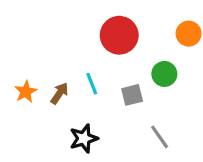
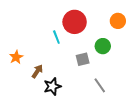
cyan line: (92, 84) -> (56, 37), moved
brown arrow: (60, 93) -> (37, 71), moved

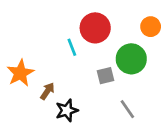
green circle: (103, 46) -> (131, 59), size x1.5
orange star: (16, 57) -> (20, 73), size x1.5

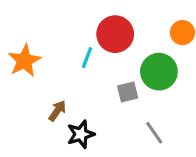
cyan line: (72, 47) -> (87, 58), turned 42
orange star: (20, 73) -> (24, 61), moved

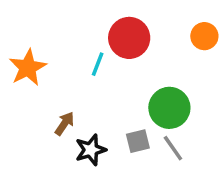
green circle: (159, 72) -> (169, 108), moved
gray square: (128, 92) -> (138, 141), moved

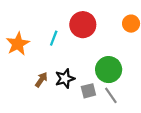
cyan line: (98, 64) -> (54, 38), moved
black star: (91, 150) -> (65, 79), moved

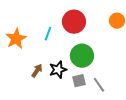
green circle: (109, 70) -> (82, 56), moved

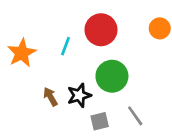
brown arrow: (37, 71) -> (50, 97), turned -64
gray square: (79, 81) -> (100, 121), moved

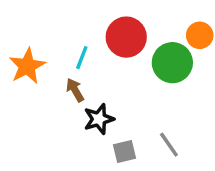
green circle: (112, 76) -> (172, 63), moved
brown arrow: (50, 97) -> (75, 90), moved

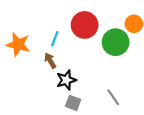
orange star: (27, 66) -> (18, 44), turned -30
gray square: (125, 151) -> (73, 103), moved, turned 35

